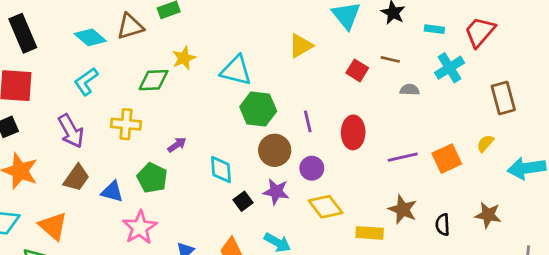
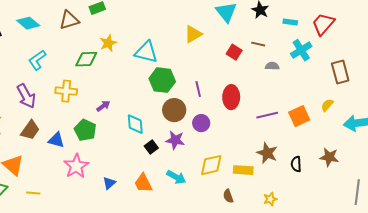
cyan diamond: (90, 37) -> (28, 23), moved
yellow diamond: (326, 207) -> (211, 165), moved, turned -65

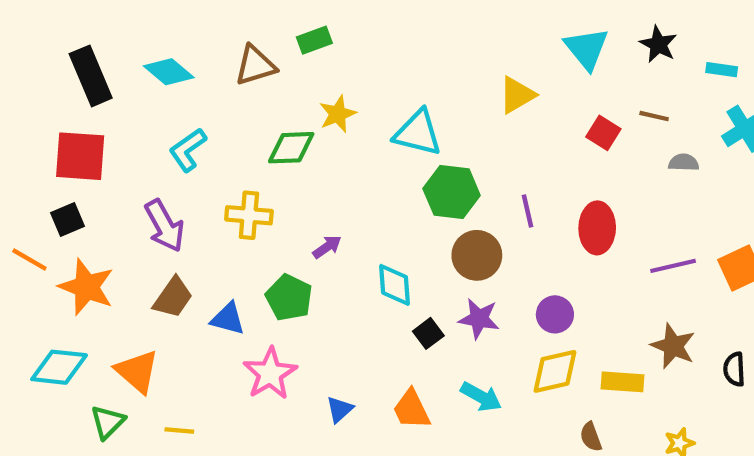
purple circle: (201, 123) -> (555, 314), moved

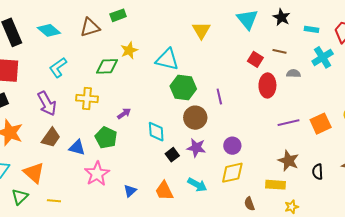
yellow triangle: (517, 95) -> (201, 30), moved, turned -30
red ellipse: (597, 228) -> (267, 85), moved
yellow rectangle: (622, 382) -> (275, 185), moved

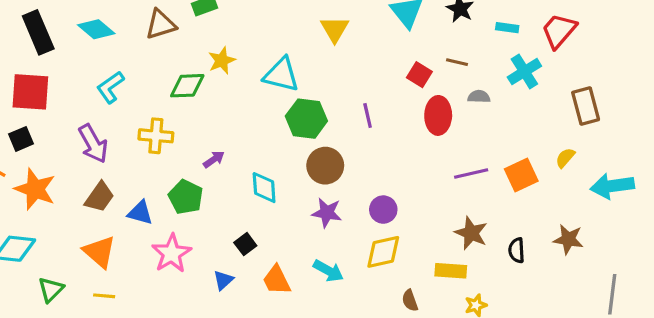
purple line: (219, 97) -> (368, 115), moved
black square: (172, 155) -> (245, 244), moved
orange triangle: (34, 173) -> (99, 252), moved

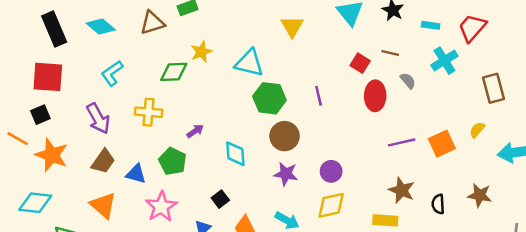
gray semicircle: (479, 97) -> (408, 81), turned 48

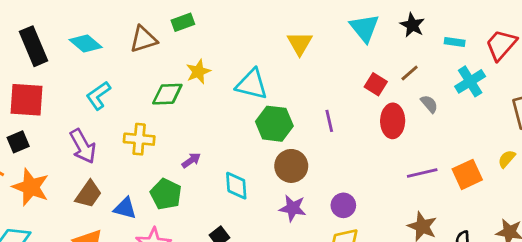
brown line: (390, 53) -> (410, 73), turned -54

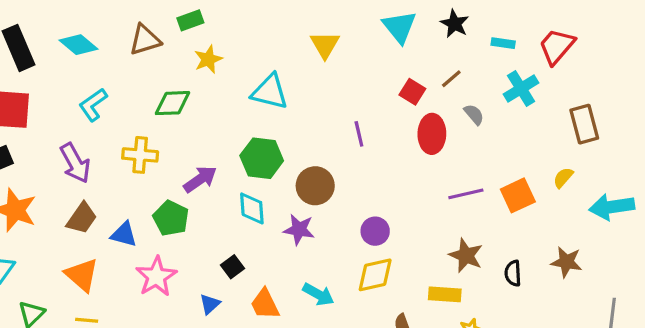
yellow star: (198, 72) -> (208, 59), moved
green hexagon: (274, 124) -> (262, 158), moved
purple arrow: (191, 160) -> (200, 179), size x1.5
purple star: (293, 208) -> (299, 230), moved

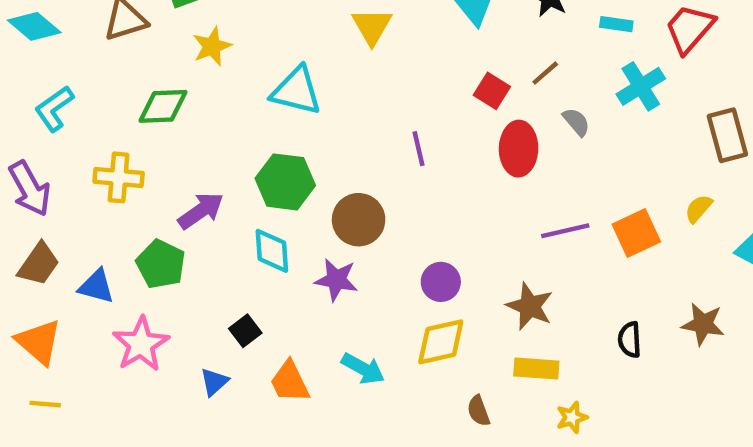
brown star: (466, 255) -> (530, 306), moved

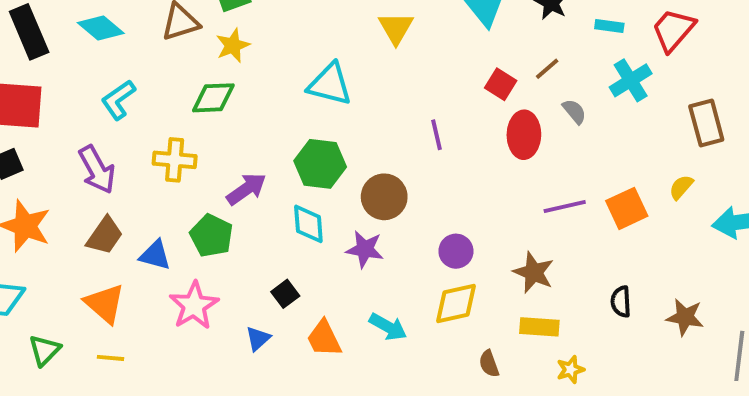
yellow star: (212, 46) -> (233, 45), moved
brown star: (703, 324) -> (685, 317), moved

